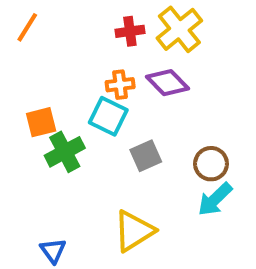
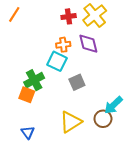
purple diamond: (168, 83) -> (88, 44), turned 30
orange square: (41, 122) -> (27, 95), moved, turned 35
brown circle: (211, 164) -> (103, 119), moved

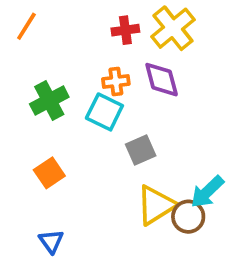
green cross: (34, 80) -> (49, 101), moved
orange square: (27, 95) -> (49, 173), turned 35
yellow triangle: (71, 122) -> (156, 205), moved

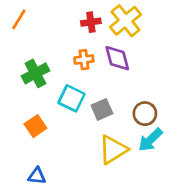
cyan square: (104, 112) -> (71, 98), moved
brown circle: (188, 217) -> (145, 114), moved
blue triangle: (51, 241) -> (37, 176), turned -48

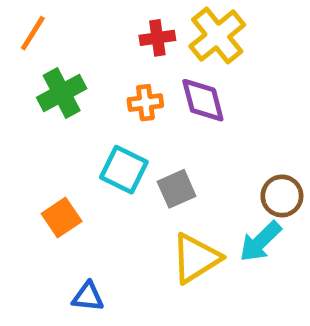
green cross: (35, 73) -> (62, 93), moved
brown circle: (145, 114) -> (282, 196), moved
blue triangle: (37, 176) -> (88, 297), moved

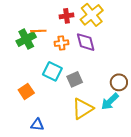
orange line: (33, 33) -> (38, 31), moved, turned 56

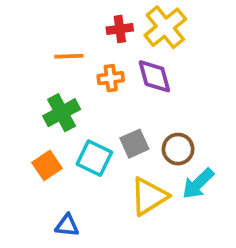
green cross: (26, 39) -> (62, 113), moved
cyan square: (52, 71) -> (94, 158), moved
brown circle: (119, 82) -> (178, 149), moved

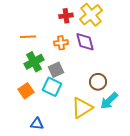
orange line: (69, 56) -> (28, 37), moved
gray square: (134, 144) -> (56, 70), moved

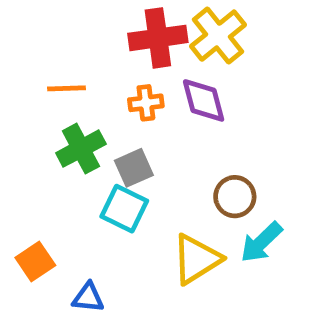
red cross: (66, 16) -> (158, 38), size x1.6
orange square: (26, 91) -> (35, 262), moved

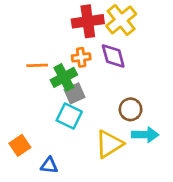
orange line: (67, 88) -> (37, 65), moved
green cross: (81, 149) -> (64, 77), moved
cyan arrow: (261, 242) -> (145, 135), turned -135

